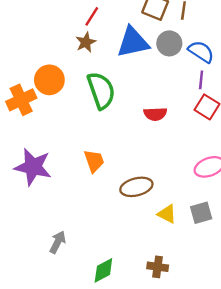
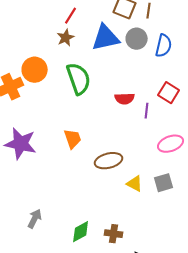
blue semicircle: (201, 52) -> (164, 46), turned 70
purple line: (201, 80) -> (147, 111), moved
gray arrow: (58, 242) -> (35, 219), moved
brown cross: (158, 267) -> (114, 234), moved

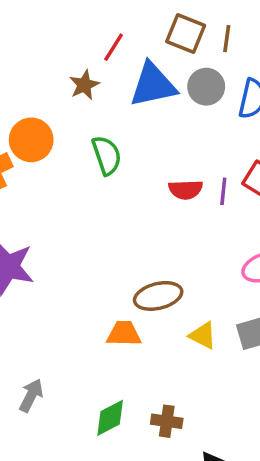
red line: (71, 16) -> (114, 47), moved
green semicircle: (79, 79) -> (107, 155), size x0.7
purple line: (147, 111) -> (223, 191), moved
orange trapezoid: (73, 139) -> (124, 334), moved, turned -70

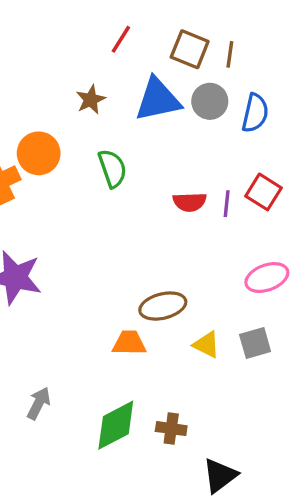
red line: (114, 47) -> (121, 39), moved
green diamond: (110, 418) -> (116, 425), size x1.4

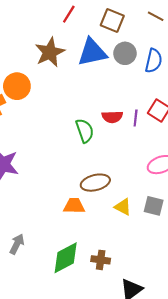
brown line: (230, 54) -> (156, 16), moved, turned -70
brown star: (91, 100) -> (50, 52), size x1.6
green semicircle: (112, 168) -> (85, 131), moved
gray square: (255, 343) -> (154, 206), turned 30

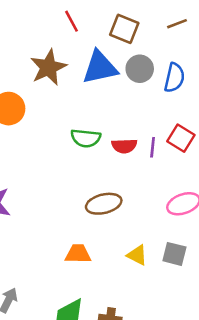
red line: (69, 14) -> (72, 21), turned -60
brown line: (156, 16) -> (177, 24), turned -49
green semicircle: (85, 131) -> (86, 138), moved, turned 115
brown ellipse: (95, 183) -> (104, 204), moved

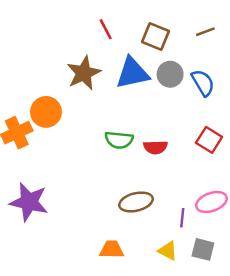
blue semicircle: (174, 78) -> (203, 83), turned -44
purple line: (153, 147) -> (182, 218), moved

